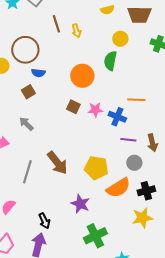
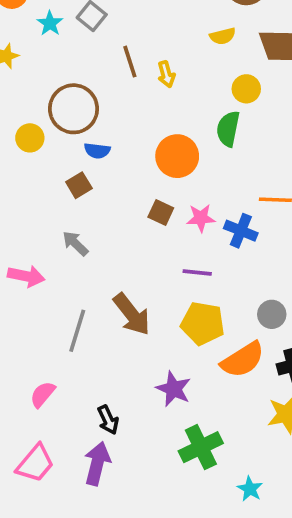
purple line: (128, 140) -> (197, 272), moved

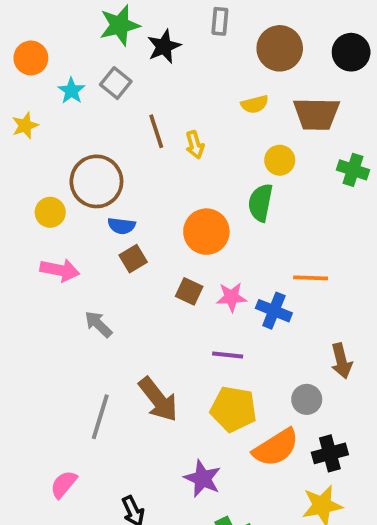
brown square: (79, 185) -> (133, 259), moved
pink arrow: (26, 276) -> (60, 270), moved

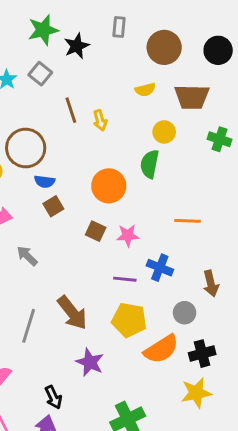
blue cross: (274, 311) -> (160, 268), moved
purple star: (203, 478) -> (90, 362), moved

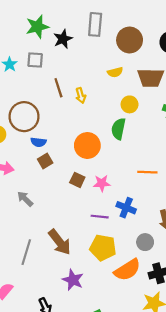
gray rectangle: (119, 27) -> (95, 24), size x1.5
gray square: (40, 74) -> (35, 60), turned -35

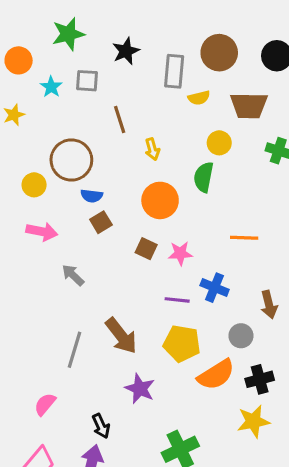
gray rectangle: (95, 24) -> (174, 71), moved
green star: (37, 27) -> (68, 34), moved
yellow arrow: (81, 96) -> (152, 149), moved

